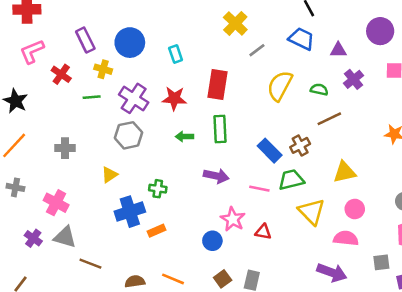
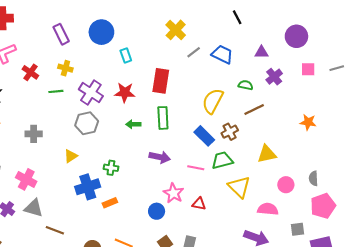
blue trapezoid: (301, 39) -> (222, 54), moved
purple rectangle: (85, 40) -> (61, 34), moved
blue circle: (130, 43) -> (101, 32), moved
yellow semicircle: (280, 86) -> (213, 101), moved
pink circle: (355, 209) -> (286, 185), moved

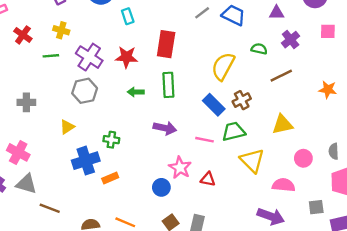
brown line: (254, 109) -> (281, 76), moved

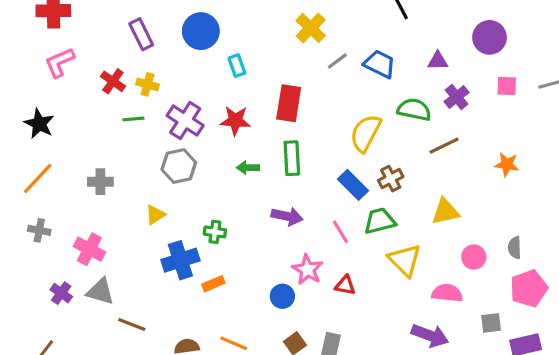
red cross: (23, 35) -> (113, 81), moved
green semicircle: (259, 49) -> (414, 110), size x1.5
pink line: (204, 140) -> (340, 232), turned 48

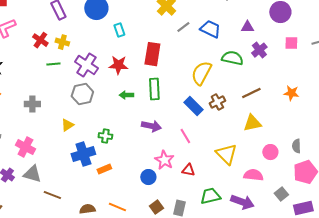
brown line: (444, 146) -> (251, 93), moved
green trapezoid: (380, 221) -> (210, 196), moved
gray square: (491, 323) -> (281, 194), turned -32

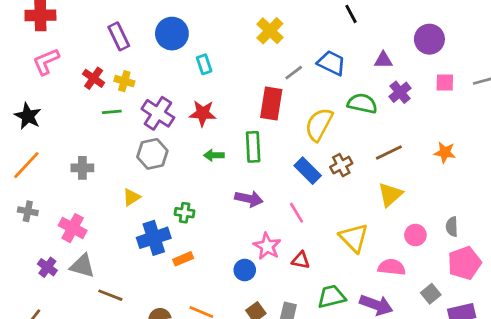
gray line: (183, 27) -> (294, 73), moved
red rectangle: (152, 54) -> (271, 104), moved
yellow triangle: (252, 123) -> (390, 194), turned -30

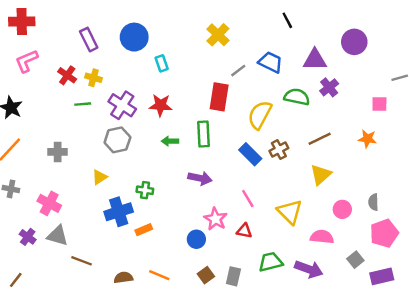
purple triangle: (383, 60) -> (315, 60), size x1.5
pink square: (445, 83) -> (379, 104), moved
pink line: (296, 213) -> (248, 199), moved

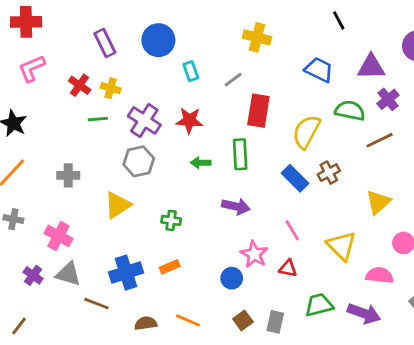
yellow cross: (218, 35) -> (257, 37), turned -30
gray line: (238, 71) -> (233, 80), moved
brown line: (320, 139) -> (380, 140), moved
yellow triangle: (99, 177) -> (118, 205), size x1.5
blue cross: (119, 212) -> (126, 273), moved

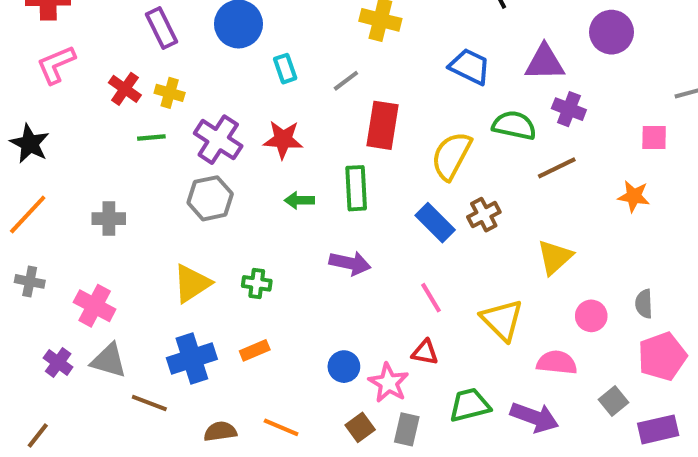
purple cross: (388, 99) -> (569, 109), turned -30
yellow triangle: (118, 205) -> (192, 283), moved
pink star: (254, 254) -> (389, 383), moved

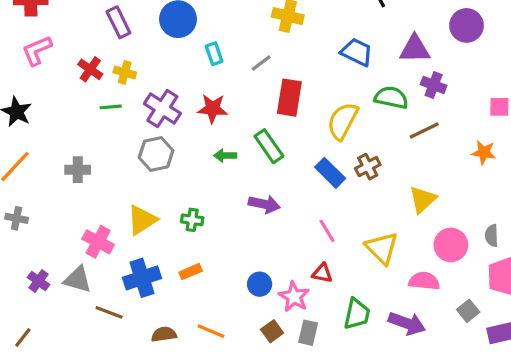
green rectangle: (356, 188) -> (269, 146), turned -32
pink cross: (95, 306) -> (98, 242), moved
pink circle: (591, 316) -> (451, 245), size x1.4
green trapezoid: (470, 405) -> (357, 314), turned 116

